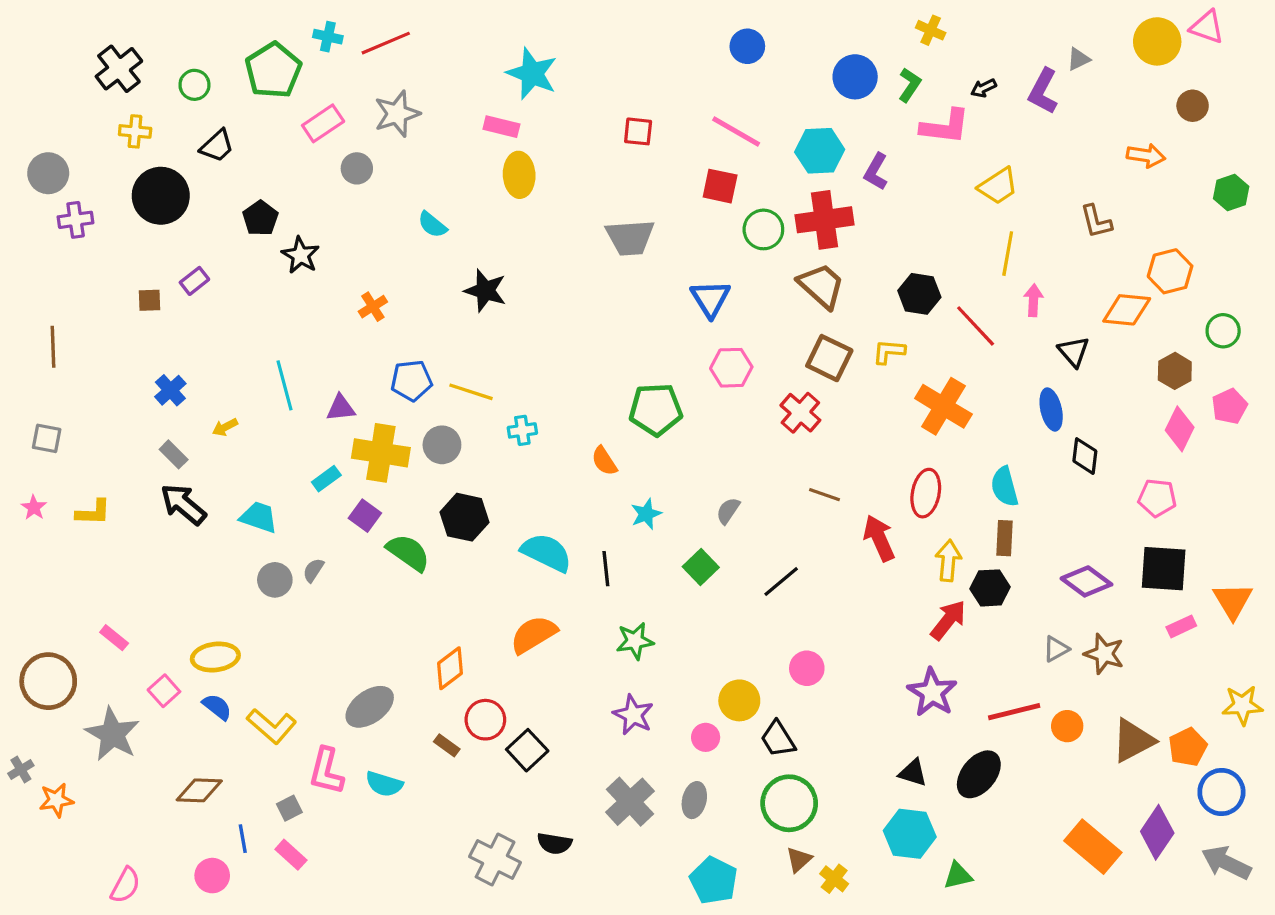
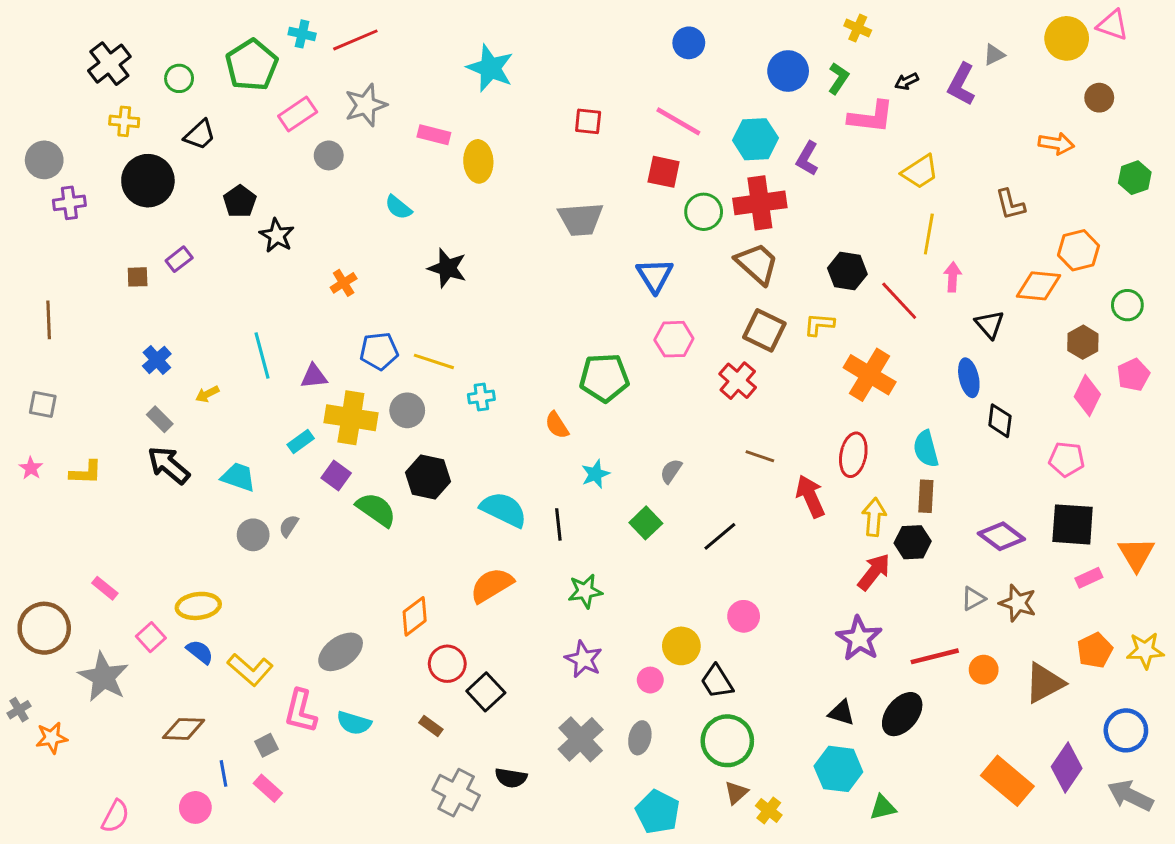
pink rectangle: (501, 127) -> (434, 135), moved
brown rectangle: (447, 745) -> (431, 726), moved
orange pentagon: (1188, 747) -> (1095, 650), moved

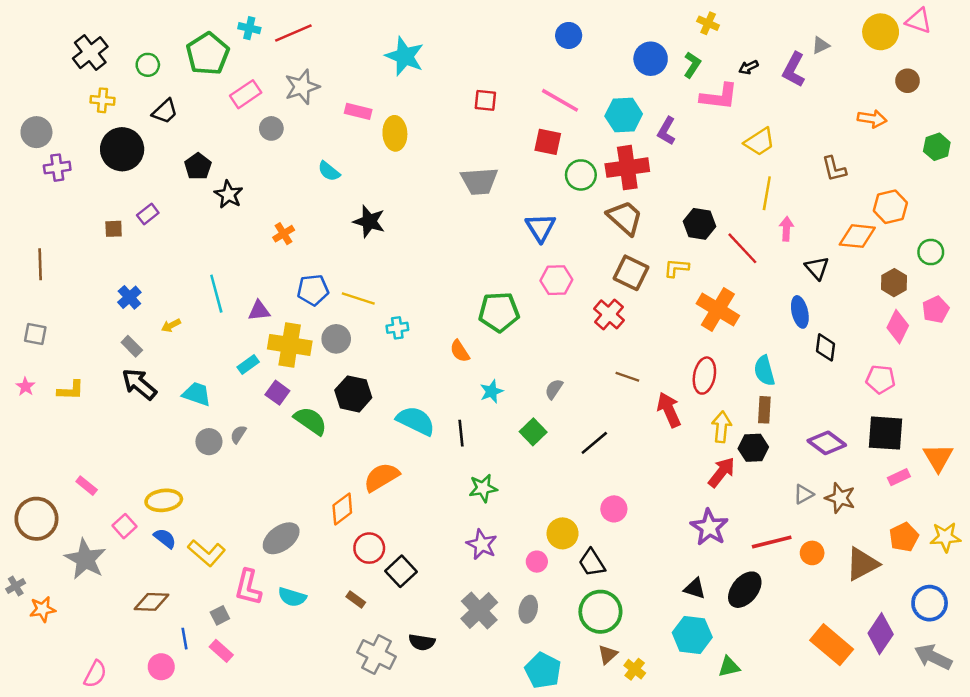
orange semicircle: (492, 585) -> (381, 477), moved

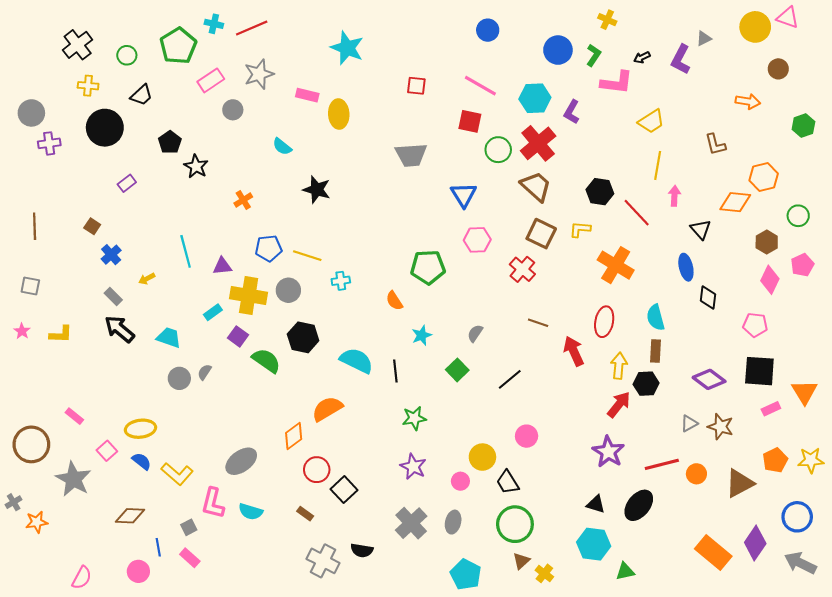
red cross: (627, 168) -> (538, 143), turned -32
brown square: (114, 229) -> (92, 226), moved, turned 35

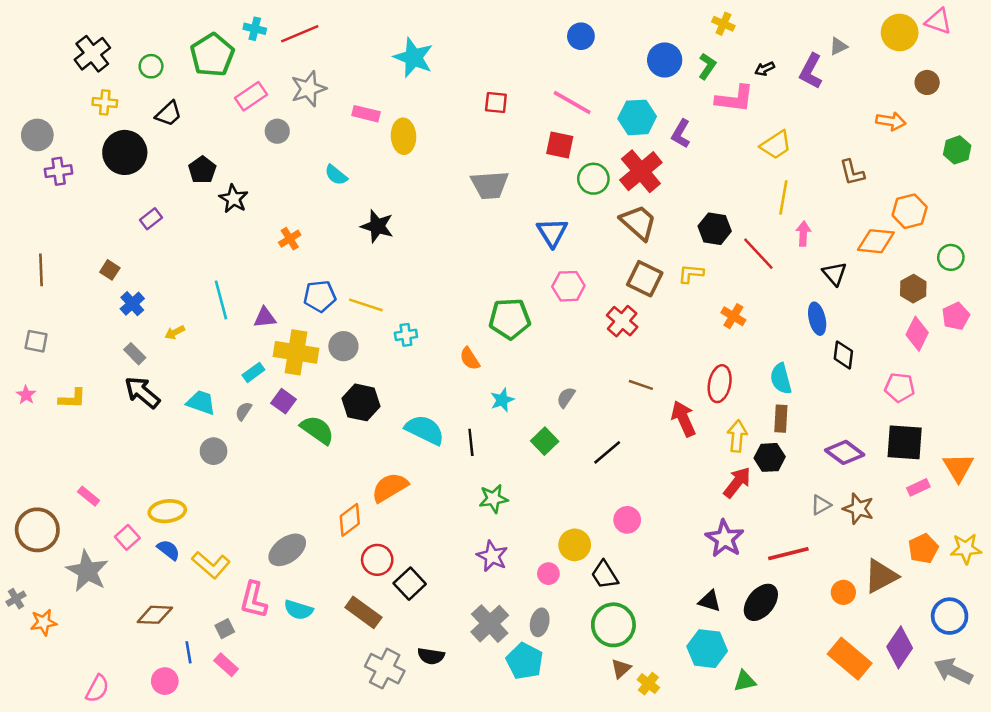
orange cross: (616, 265) -> (733, 316), size x0.6
gray semicircle: (204, 372) -> (243, 411), moved
orange circle: (696, 474) -> (843, 592), moved
brown rectangle: (305, 514) -> (363, 612), size x1.8
cyan pentagon: (466, 575) -> (525, 661), moved

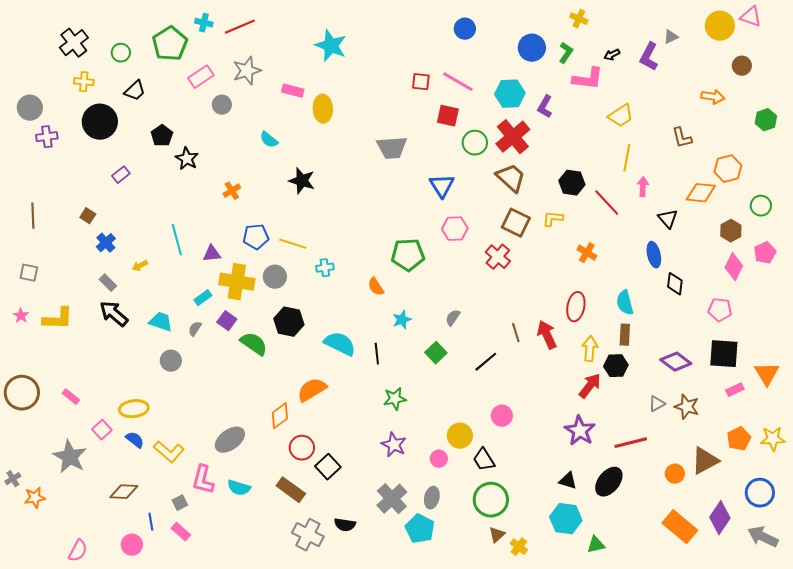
red square: (496, 102) -> (421, 82), moved
brown line: (641, 385) -> (516, 333), moved, turned 54
yellow L-shape: (72, 399) -> (58, 319), size x1.4
brown circle: (37, 530) -> (22, 393), moved

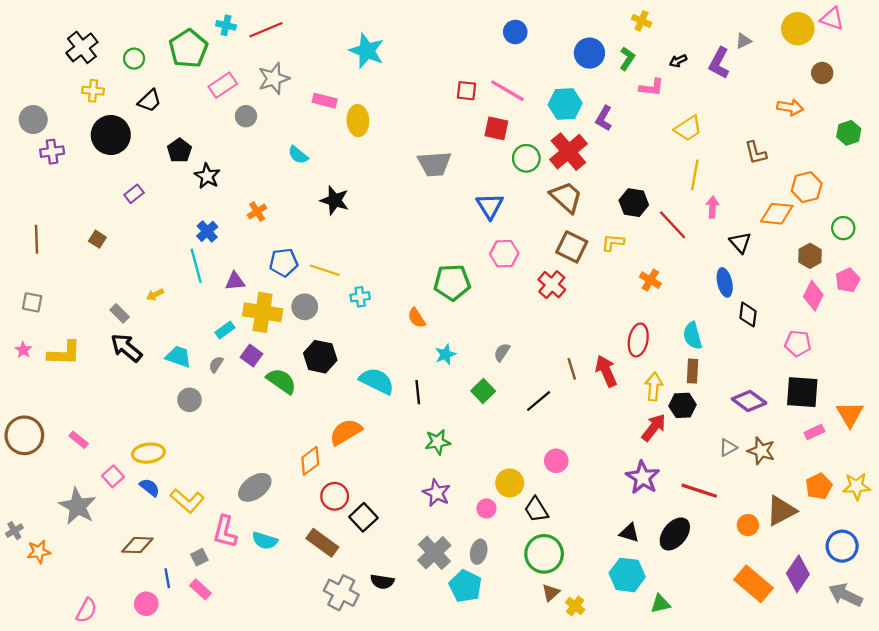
pink L-shape: (588, 79) -> (652, 87), size x0.7
blue cross: (106, 243) -> (207, 231), moved
red line: (631, 443) -> (699, 491), turned 32

